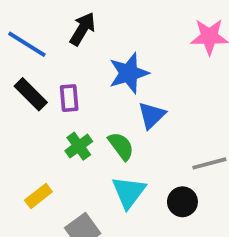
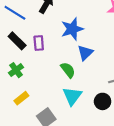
green cross: (79, 146) -> (16, 70), moved

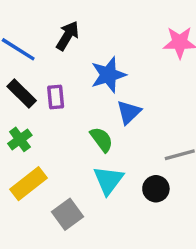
yellow rectangle: (21, 98) -> (28, 184), size x1.5

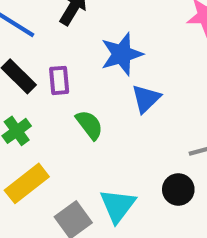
green semicircle: (102, 139) -> (89, 125), moved
cyan triangle: (108, 180) -> (118, 206), moved

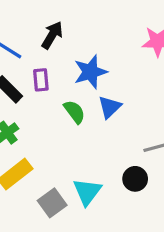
purple rectangle: (59, 80) -> (41, 80), moved
green semicircle: (89, 125) -> (74, 112), moved

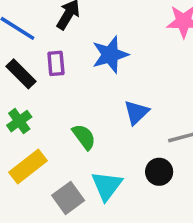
blue triangle: (110, 107) -> (136, 112), moved
green semicircle: (74, 112) -> (84, 137), moved

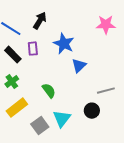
blue star: (110, 55) -> (64, 44), turned -30
blue triangle: (136, 112) -> (79, 66), moved

